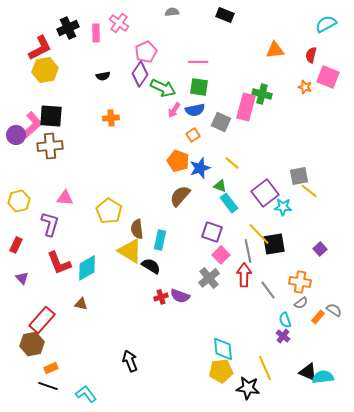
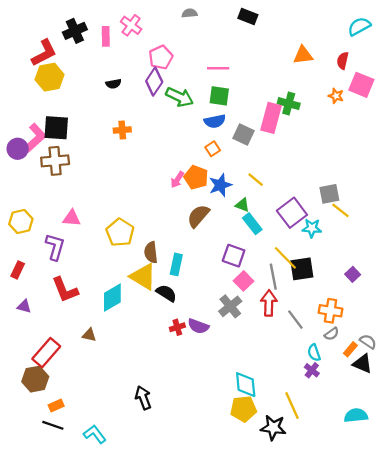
pink arrow: (174, 110) -> (177, 180), moved
cyan diamond: (87, 268) -> (112, 298), moved
purple triangle: (22, 278) -> (24, 306), turned -32
black triangle: (308, 372) -> (362, 364), moved

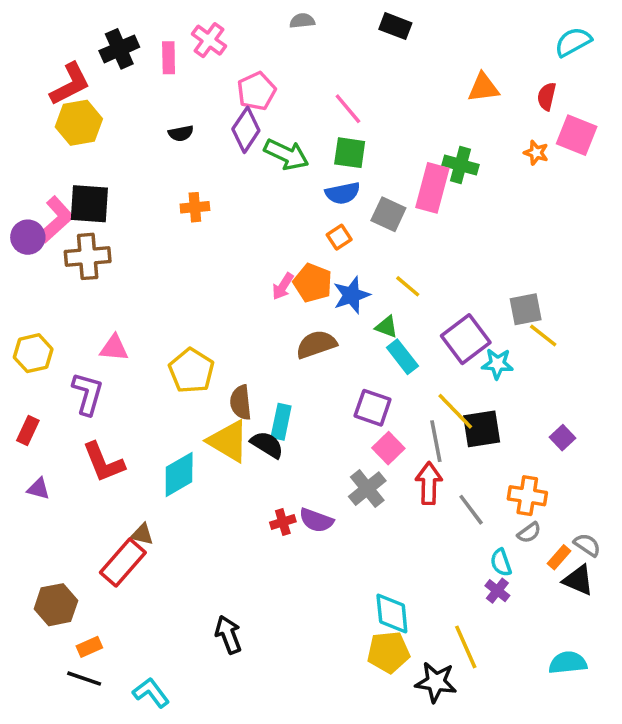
pink line: (218, 68) -> (348, 109), turned 50
brown semicircle: (198, 216) -> (316, 344), turned 30
black semicircle: (166, 293) -> (267, 445), moved
red rectangle: (46, 353) -> (123, 562), moved

